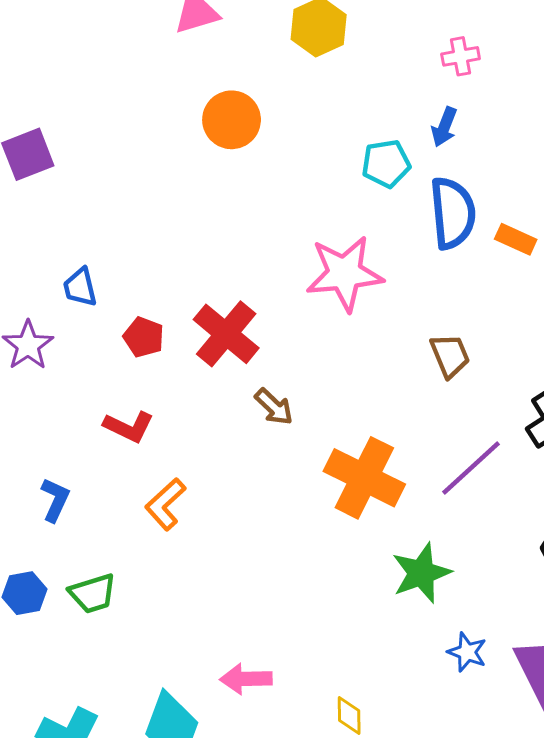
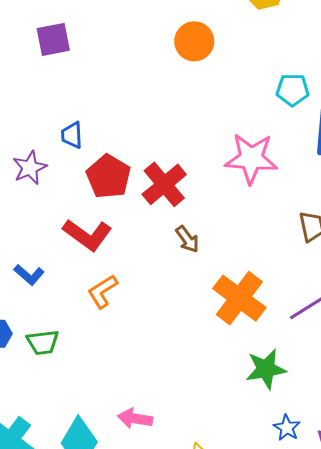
red pentagon: (144, 337) -> (108, 176), size x1.6
red L-shape: (129, 427) -> (87, 235), size x1.4
blue L-shape: (55, 500) -> (29, 275), turned 96

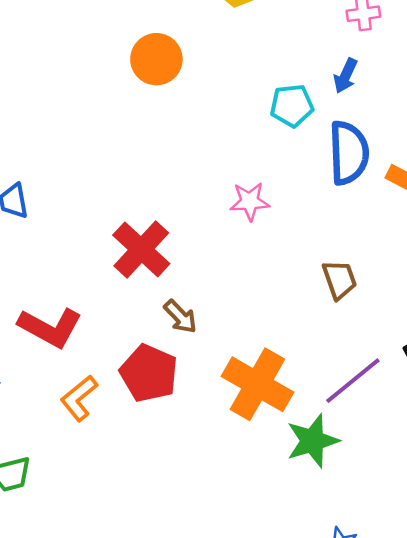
pink star: (251, 158) -> (250, 201), size x0.6
red pentagon: (108, 176) -> (149, 373), moved
green star: (266, 369) -> (312, 441), moved

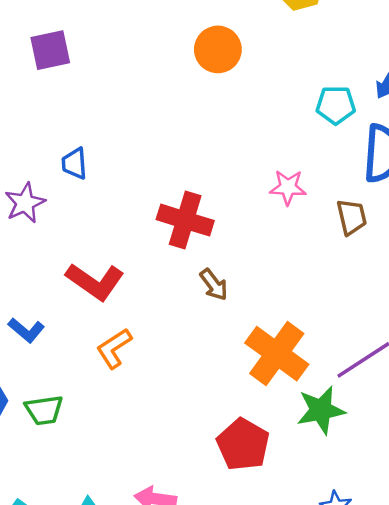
red cross: (141, 249) -> (185, 220), turned -32
brown trapezoid: (339, 280) -> (352, 217), moved
red pentagon: (149, 373) -> (243, 444), moved

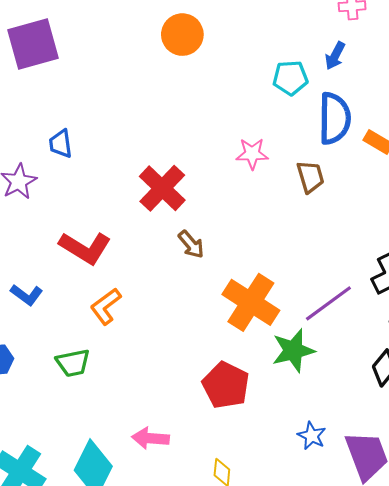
purple square: (50, 50) -> (33, 44), size x1.4
red cross: (185, 220) -> (162, 188), turned 30
green trapezoid: (44, 410) -> (73, 363), moved

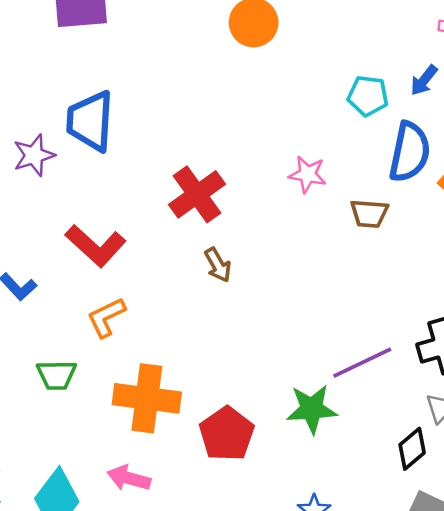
blue trapezoid: (61, 144) -> (90, 121), size x1.8
brown trapezoid: (310, 177) -> (369, 214), turned 100
orange cross: (251, 302) -> (147, 398), moved, turned -36

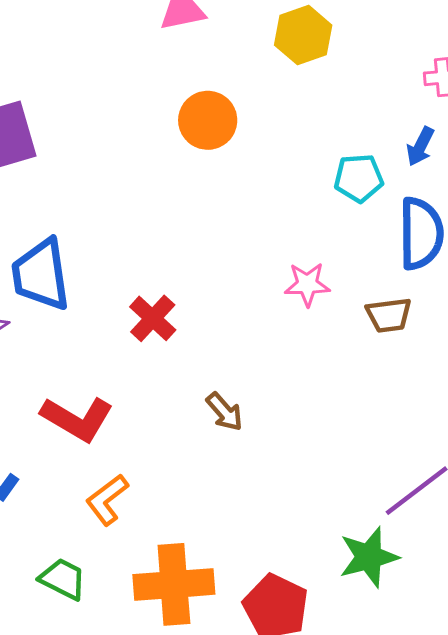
red cross: (197, 194) -> (153, 318), moved, size x0.7
green trapezoid: (56, 375) -> (63, 579), turned -141

